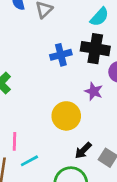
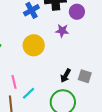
yellow circle: (66, 116) -> (34, 45), moved

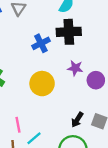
purple circle: (77, 12) -> (96, 80), moved

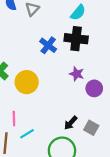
blue cross: (41, 43) -> (48, 45), turned -35
yellow circle: (42, 84) -> (27, 82), moved

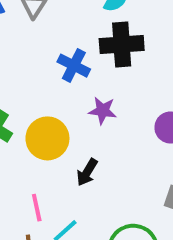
purple star: (77, 74) -> (103, 111), moved
black arrow: (71, 123) -> (87, 172), moved

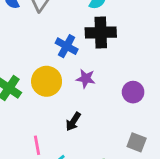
yellow circle: (47, 138) -> (47, 81), moved

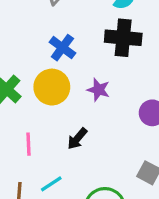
blue cross: (67, 46) -> (62, 48), moved
pink line: (37, 145) -> (29, 144), moved

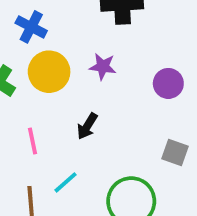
blue cross: (62, 48) -> (31, 27), moved

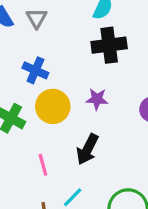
black arrow: (87, 126) -> (87, 149), size x1.4

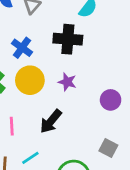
black cross: (109, 45) -> (68, 39), moved

